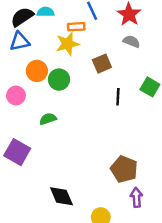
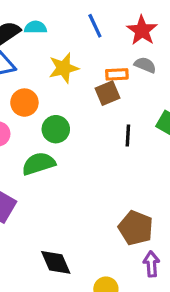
orange rectangle: (76, 27) -> (117, 74), moved
green circle: (59, 80) -> (56, 129), moved
green semicircle: (48, 119) -> (39, 164), size x1.5

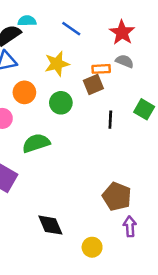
blue line: (95, 26) -> (71, 29), moved, turned -30
cyan semicircle: (35, 27) -> (27, 21), moved
green circle: (56, 129) -> (61, 103), moved

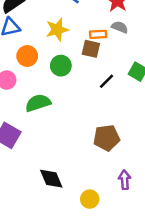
brown square: (93, 85) -> (91, 49), turned 36
black line: (110, 120) -> (107, 81), turned 42
brown pentagon: (117, 196) -> (107, 138), moved, turned -30

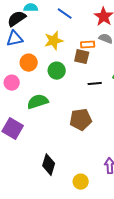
black line: (107, 81) -> (95, 84), turned 40
brown pentagon: (107, 138) -> (81, 120), moved
black diamond: (51, 179) -> (49, 165), turned 40

